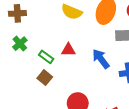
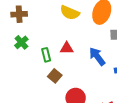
green rectangle: (46, 57) -> (46, 55), turned 40
brown square: (45, 78) -> (55, 76), moved

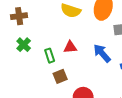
brown square: (55, 76) -> (60, 76), turned 32

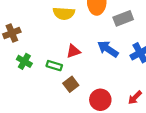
green rectangle: (50, 56) -> (54, 66), turned -40

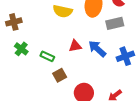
red triangle: (73, 51) -> (75, 46), moved

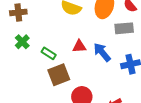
brown square: (60, 75) -> (59, 75), size x1.5

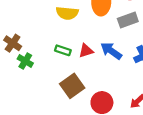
brown cross: (18, 12) -> (13, 43), moved, turned -35
green rectangle: (49, 53) -> (63, 50), moved

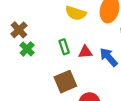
green rectangle: (63, 50) -> (64, 47), turned 40

